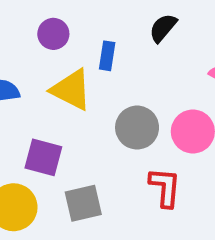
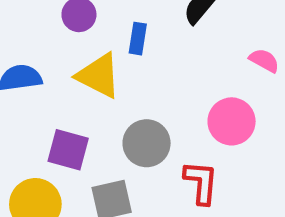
gray circle: (137, 128) -> (147, 143), moved

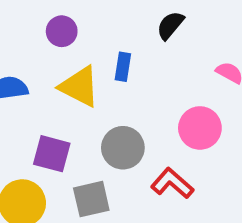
blue rectangle: (138, 39) -> (123, 67), moved
red L-shape: (201, 182) -> (172, 183), turned -54

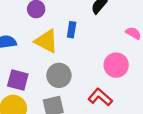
gray circle: (123, 148) -> (59, 75), moved
purple square: (52, 154) -> (18, 80), moved

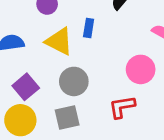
purple square: (18, 80) -> (26, 87), turned 35
red L-shape: (100, 97) -> (122, 107), turned -50

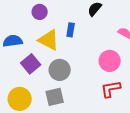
purple square: (26, 87) -> (31, 64), moved
red L-shape: (122, 107) -> (111, 89), moved

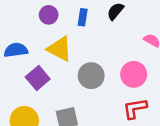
blue rectangle: (71, 30) -> (83, 17), moved
gray circle: (60, 70) -> (91, 76), moved

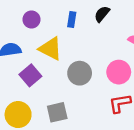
purple circle: (49, 15) -> (31, 19), moved

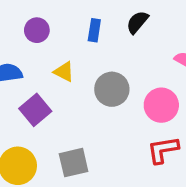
yellow triangle: (51, 49) -> (64, 72), size x0.6
gray circle: (80, 73) -> (112, 89), moved

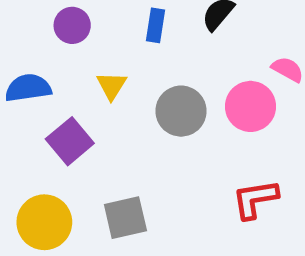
yellow triangle: (64, 72) -> (112, 86), turned 35
pink circle: (161, 105) -> (250, 106), moved

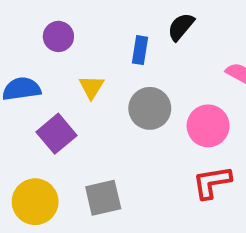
blue rectangle: (156, 25) -> (140, 50), moved
pink circle: (250, 106) -> (208, 126), moved

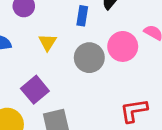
pink circle: (208, 126) -> (123, 46), moved
purple square: (56, 134) -> (35, 90), moved

